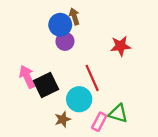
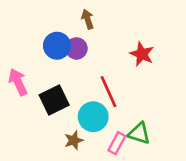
blue circle: (60, 25) -> (57, 46), moved
red star: (121, 46) -> (142, 54), turned 30
pink arrow: (27, 77) -> (18, 82), moved

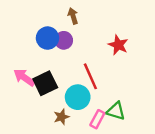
pink arrow: (18, 82) -> (24, 77), moved, turned -30

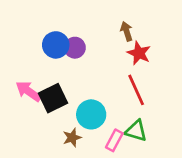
brown arrow: (73, 16) -> (127, 31), moved
red line: (90, 76) -> (136, 90), moved

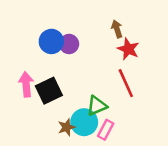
pink arrow: (28, 91) -> (26, 84), turned 50
cyan circle: (91, 114) -> (84, 122), moved
green triangle: (136, 131) -> (97, 106), moved, turned -40

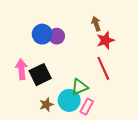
red star: (128, 49) -> (105, 40), turned 30
brown star: (66, 127) -> (46, 105), moved

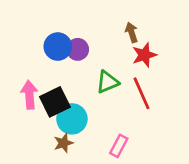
green triangle: (79, 87) -> (107, 82), moved
cyan circle: (69, 100) -> (72, 119), moved

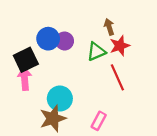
green triangle: (107, 82) -> (96, 52), moved
black square: (55, 102) -> (26, 60), moved
brown star: (63, 143) -> (53, 118), size x1.6

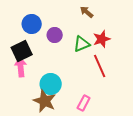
brown arrow: (109, 27) -> (87, 12), moved, turned -32
blue circle: (48, 39) -> (32, 24), moved
brown star: (53, 118) -> (45, 101), turned -30

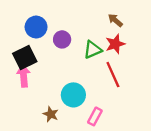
brown arrow: (87, 12) -> (115, 20), moved
cyan circle: (51, 84) -> (73, 95), moved
brown star: (45, 101) -> (51, 114), size x0.6

